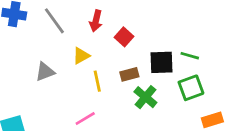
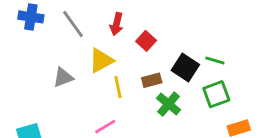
yellow triangle: (81, 56) -> (101, 61), size x1.4
black square: (162, 62) -> (185, 68), turned 35

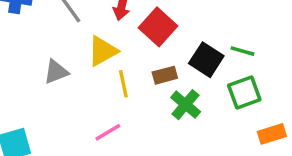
red square: (146, 41) -> (158, 27), size x1.5

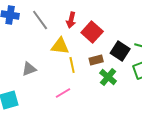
yellow triangle: (103, 51) -> (60, 46), turned 36
gray triangle: (56, 72) -> (29, 69), moved

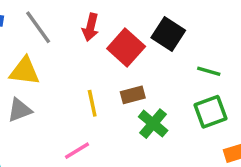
yellow triangle: (60, 46) -> (25, 71), moved
black square: (120, 51) -> (168, 34), moved

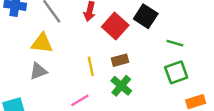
green cross: (153, 124) -> (121, 86), moved

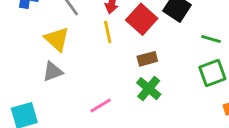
yellow triangle: (42, 43) -> (57, 39), turned 35
yellow line: (91, 66) -> (108, 32), moved

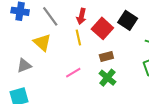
gray triangle: (53, 72) -> (24, 66), moved
pink line: (101, 105) -> (73, 73), moved

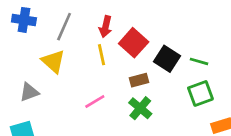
gray line: (50, 16) -> (64, 27), turned 60
black square: (128, 20) -> (167, 59), moved

